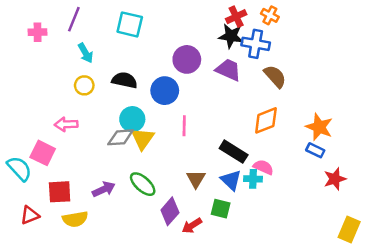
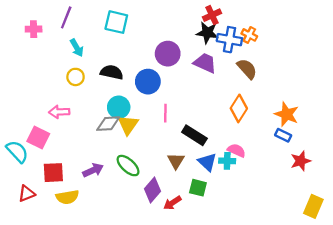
orange cross: (270, 15) -> (249, 35), moved
orange diamond: (266, 120) -> (239, 108), turned -36
black rectangle: (234, 152) -> (194, 135), moved

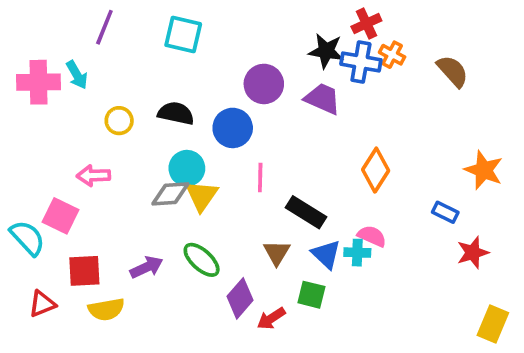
red cross: (212, 15) -> (366, 24), moved
pink cross: (34, 29) -> (38, 82), moved, size x1.6
cyan arrow: (77, 48) -> (77, 75), moved
brown semicircle: (247, 69) -> (453, 71), moved
orange star: (287, 114) -> (484, 170), moved

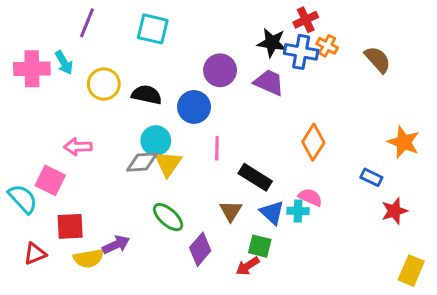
yellow circle: (119, 121) -> (104, 84), moved, size x1.4
purple arrow: (147, 267) -> (116, 245), moved
red arrow: (271, 318) -> (248, 266), moved

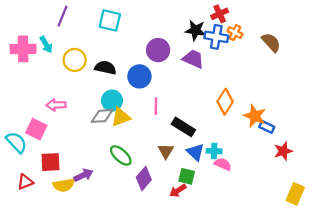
orange star: (404, 142) -> (255, 116), moved
yellow triangle: (168, 164) -> (121, 117), turned 35
pink semicircle: (310, 197) -> (223, 164), moved

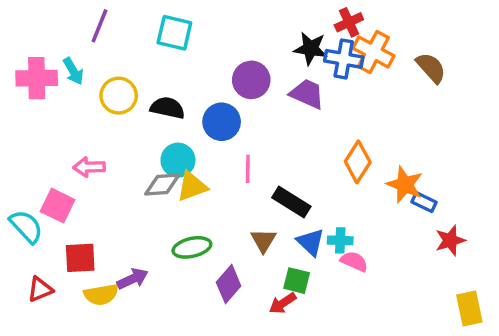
orange cross: (235, 32) -> (373, 52), size x1.6
green ellipse: (121, 155) -> (192, 247), turned -55
yellow rectangle: (295, 194) -> (469, 308), turned -35

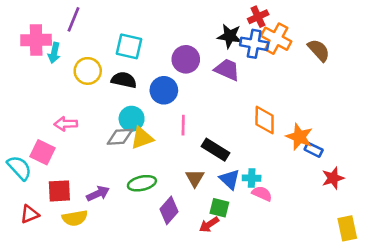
cyan square: (174, 33) -> (129, 46), moved
cyan arrow: (73, 71) -> (54, 53), turned 42
pink cross: (37, 78) -> (36, 40), moved
orange diamond: (358, 162) -> (265, 120), turned -32
purple arrow: (133, 279) -> (98, 194), moved

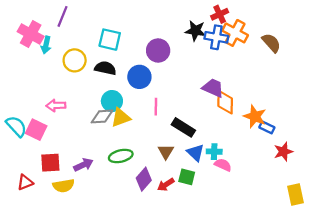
pink cross: (36, 40) -> (31, 34), turned 30
purple trapezoid: (227, 70) -> (213, 88), moved
cyan semicircle: (19, 168) -> (16, 126), moved
red arrow: (209, 225) -> (166, 185), moved

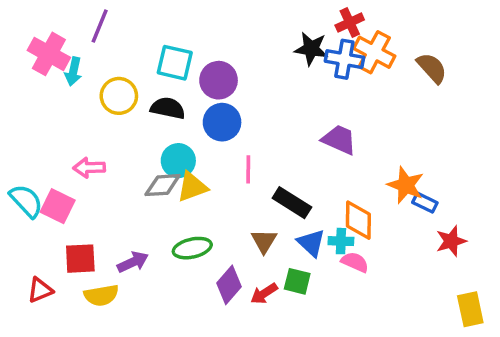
purple circle: (158, 51) -> (219, 80), moved
orange diamond: (225, 102) -> (358, 220), moved

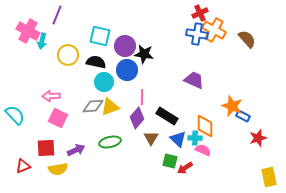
black star: (311, 49) -> (144, 54), moved
cyan circle: (178, 161) -> (104, 82), moved
pink square: (58, 206) -> (58, 118), moved
purple diamond: (229, 285) -> (137, 118), moved
red arrow: (264, 294) -> (185, 168), moved

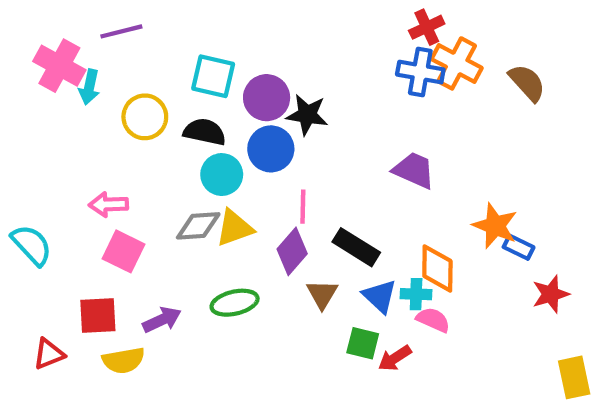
purple line: (57, 15) -> (121, 31), turned 54

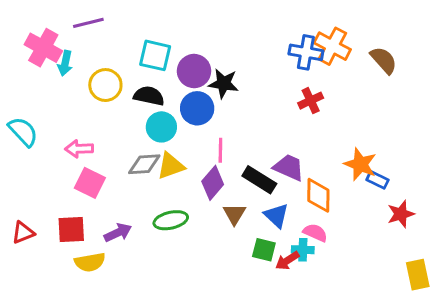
red cross: (427, 27) -> (311, 101), moved
purple trapezoid: (414, 170) -> (289, 167), moved
cyan semicircle: (32, 245) -> (23, 132), moved
cyan cross: (416, 294) -> (303, 250), moved
red triangle: (49, 354) -> (23, 233), moved

